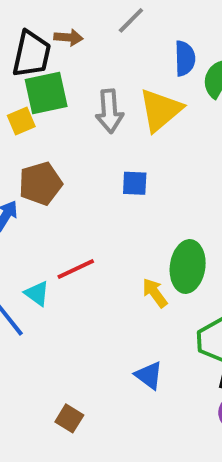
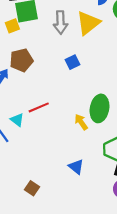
blue square: (135, 183) -> (73, 62), turned -32

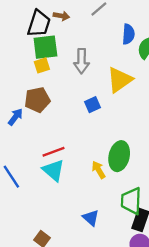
yellow triangle: (88, 23) -> (120, 80), moved
yellow square: (12, 26) -> (42, 65), moved
cyan triangle: (17, 120) -> (53, 170), moved, size x1.5

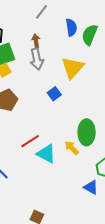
brown arrow: (61, 16) -> (36, 41), moved, turned -96
cyan triangle: (53, 170) -> (46, 154), moved
blue triangle: (91, 218) -> (91, 187), moved

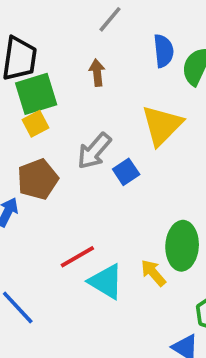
gray arrow: (37, 59) -> (94, 151), moved, turned 50

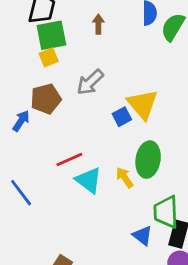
yellow triangle: (162, 125) -> (143, 104), moved, turned -32
blue square: (126, 172) -> (122, 117), moved

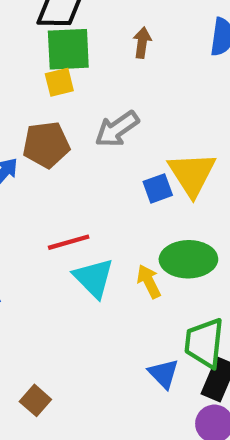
green ellipse: (148, 160) -> (188, 259), turned 72

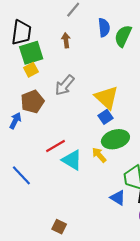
blue square: (158, 188) -> (106, 117), moved

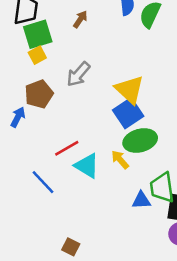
brown arrow: (66, 40) -> (80, 19), turned 40
blue square: (106, 117) -> (128, 113), size x1.6
blue line: (21, 175) -> (43, 182), moved
blue triangle: (118, 198) -> (141, 200), moved, turned -35

